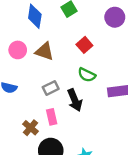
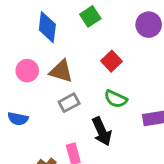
gray rectangle: (51, 88) -> (69, 103), moved

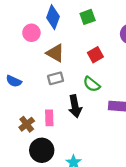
pink circle: (27, 71) -> (31, 33), moved

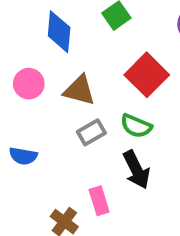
pink circle: (31, 33) -> (29, 84), moved
red square: (95, 55) -> (147, 75), size x1.5
green semicircle: (92, 84) -> (136, 126), moved

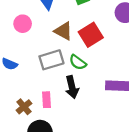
brown triangle: (79, 90) -> (63, 31), moved
gray rectangle: (91, 132) -> (51, 60), size x1.5

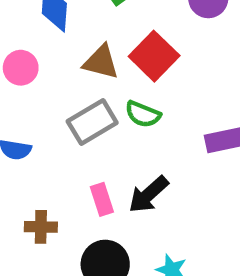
black arrow: (72, 87) -> (148, 194), moved, turned 75
brown cross: (24, 107) -> (41, 227), moved, turned -35

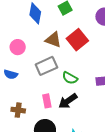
pink circle: (21, 68) -> (18, 47), moved
green semicircle: (143, 114) -> (70, 78), moved

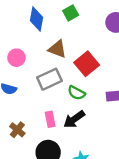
red square: (77, 40) -> (87, 64), moved
brown cross: (18, 110) -> (17, 130), turned 32

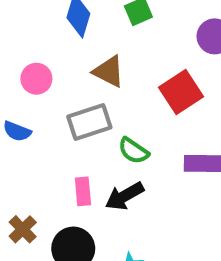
red square: (87, 64) -> (181, 92), moved
brown cross: (17, 130) -> (23, 229), moved

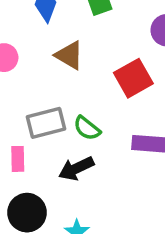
gray rectangle: (89, 122) -> (46, 123), moved
pink rectangle: (83, 191) -> (18, 159), moved

